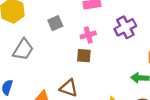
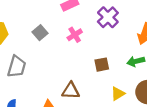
brown square: (84, 56) -> (102, 65), moved

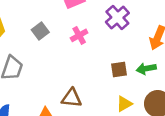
brown square: (102, 65) -> (119, 69), moved

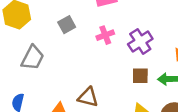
purple cross: (117, 17) -> (140, 41), moved

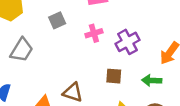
brown square: (140, 76) -> (114, 76), moved

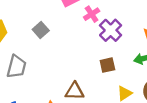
pink cross: (94, 33) -> (92, 14), moved

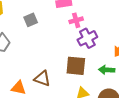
brown square: (107, 65) -> (76, 66), size x1.5

